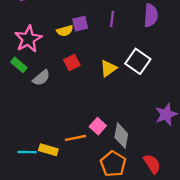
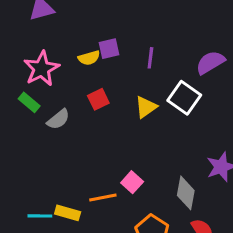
purple semicircle: (151, 15) -> (210, 62), moved, turned -125
purple line: (112, 19) -> (150, 58), moved
gray diamond: (121, 136) -> (186, 193), moved

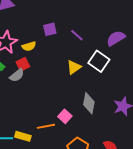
yellow semicircle: (89, 58) -> (29, 46), moved
purple line: (150, 58) -> (77, 35), turned -56
red square: (98, 99) -> (23, 64), moved
gray diamond: (186, 193) -> (89, 103), moved

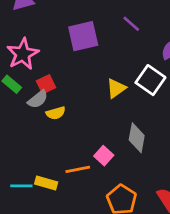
purple square: (50, 29) -> (83, 36), size x1.6
purple line: (77, 35) -> (131, 24), moved
yellow semicircle: (29, 46) -> (56, 113), moved

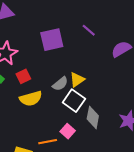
white square: (150, 80) -> (74, 101), moved
gray semicircle: (38, 99) -> (60, 84), moved
yellow semicircle: (56, 113) -> (31, 99), size x1.5

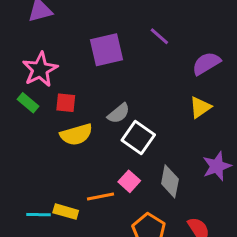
red square: (23, 76) -> (66, 103), turned 32
yellow triangle: (77, 80) -> (200, 107), moved
gray diamond: (93, 117) -> (170, 181), moved

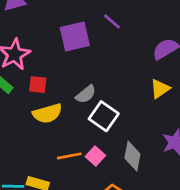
purple line: (159, 36) -> (112, 21), moved
orange line: (100, 196) -> (69, 156), moved

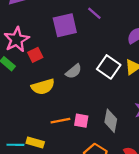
red square: (38, 85) -> (35, 55), moved, turned -32
white square: (104, 116) -> (109, 67), moved
pink square: (95, 156) -> (81, 121), turned -32

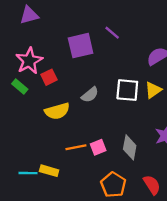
white square: (109, 67) -> (127, 90), turned -30
pink square: (81, 121) -> (98, 147), turned -32

